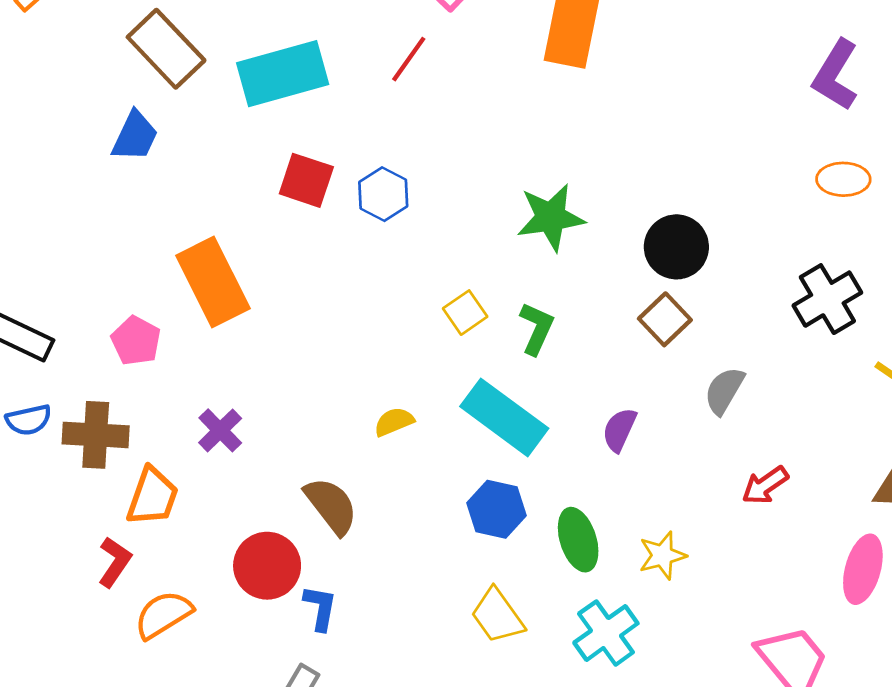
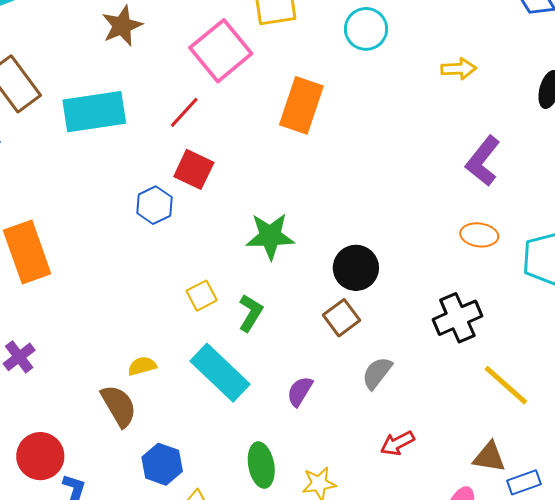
red square: (306, 180) -> (194, 169), moved
brown semicircle: (331, 506) -> (119, 406), moved
blue hexagon: (496, 509) -> (162, 464), moved

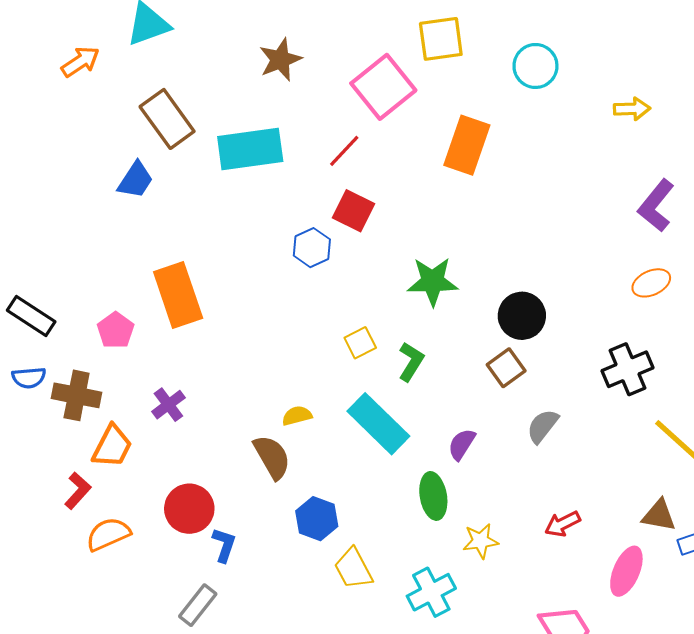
orange ellipse: (479, 235) -> (651, 283), turned -33
red arrow: (397, 443) -> (563, 524), moved
green ellipse: (261, 465) -> (433, 496), moved

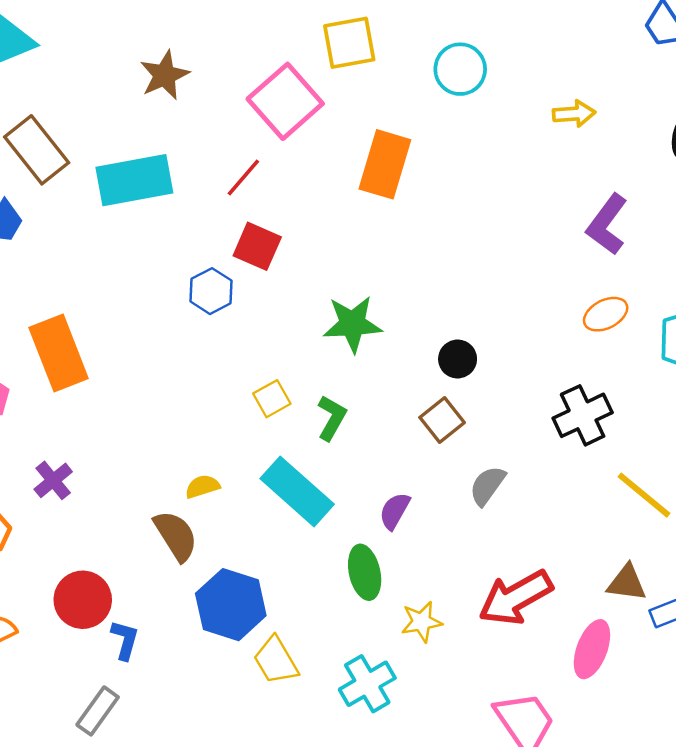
black circle: (522, 316) -> (458, 359), size x0.7
blue hexagon: (317, 519) -> (231, 605), size x1.4
red arrow: (563, 524) -> (516, 598), size x1.8

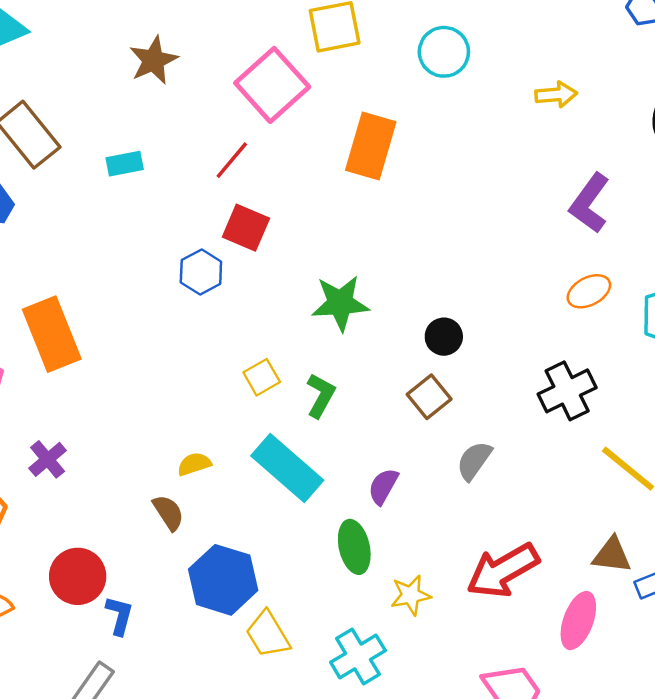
cyan rectangle: (134, 180) -> (125, 164), size x0.5
brown semicircle: (176, 536) -> (168, 513), size x0.7

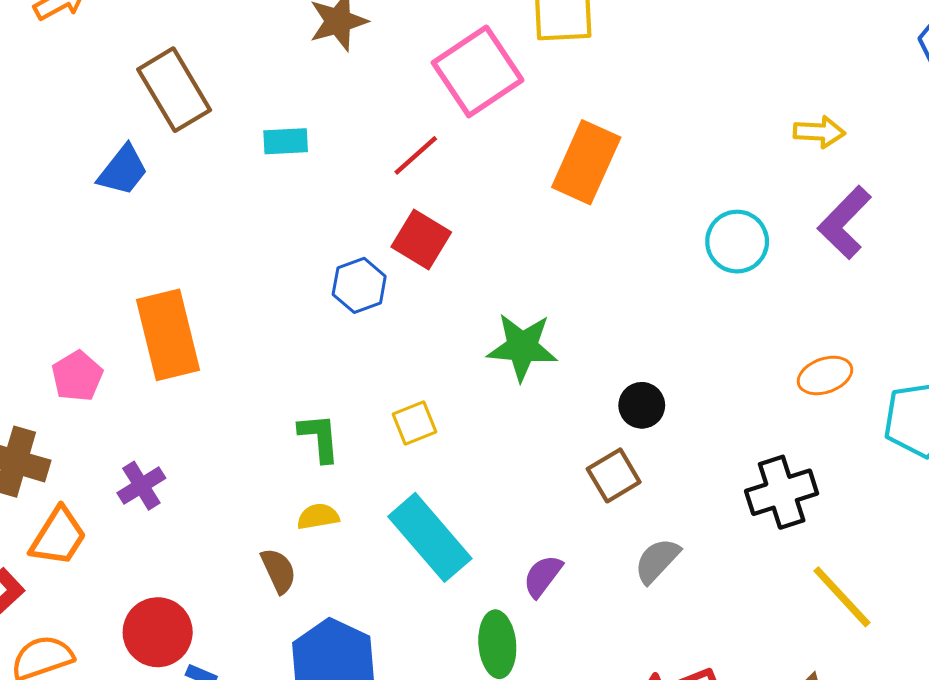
cyan circle: (444, 52) -> (737, 242), moved
purple L-shape: (590, 203) -> (845, 222), moved
green L-shape: (321, 395) -> (319, 438), moved, turned -42

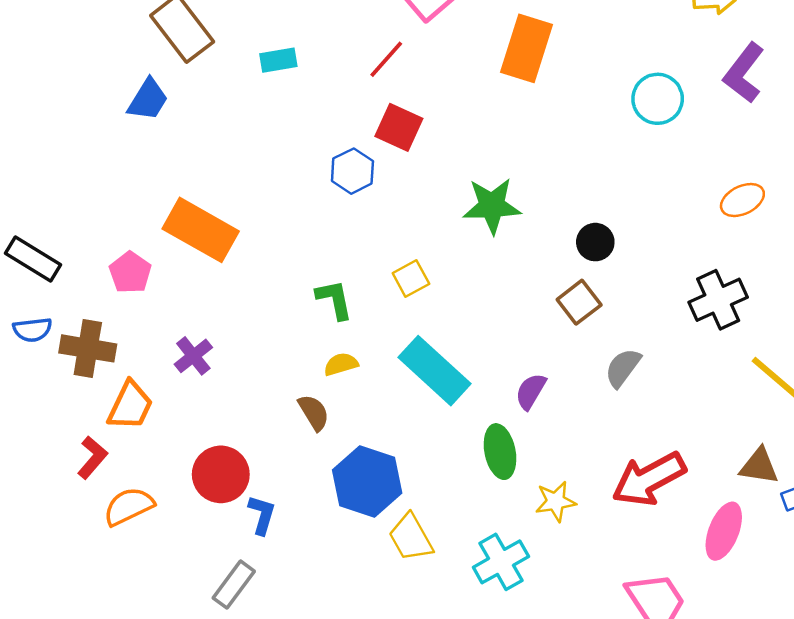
orange rectangle: (168, 335) -> (201, 230), turned -40

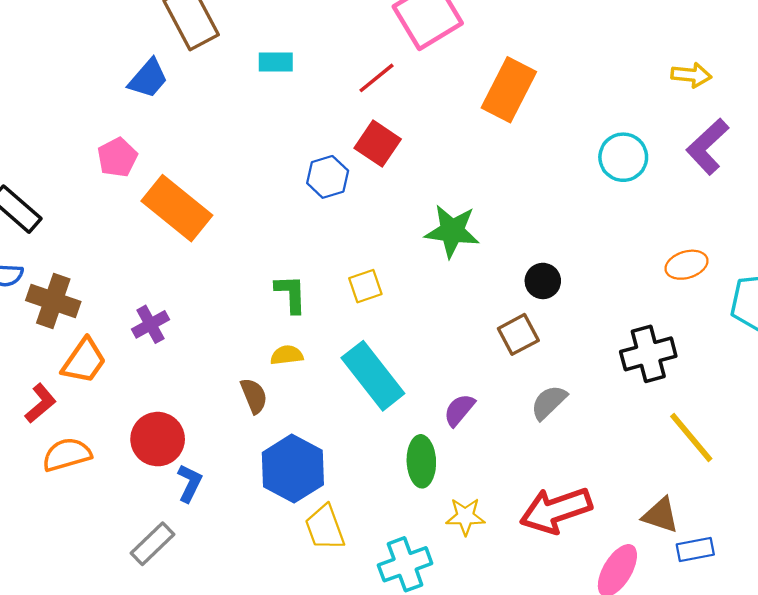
pink pentagon: (130, 273) -> (117, 157), moved

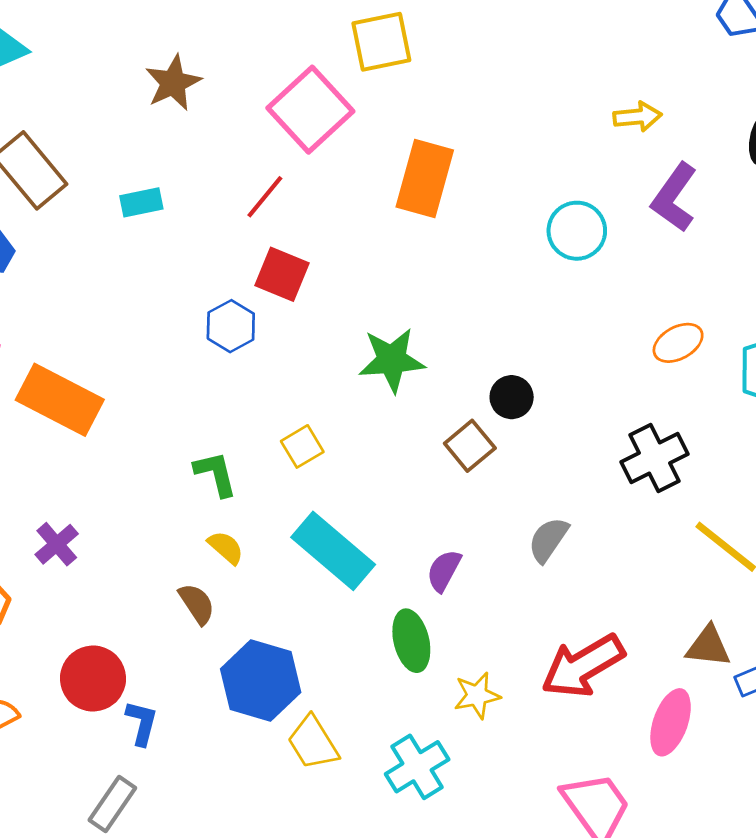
brown square: (518, 334) -> (470, 446), moved
yellow semicircle: (287, 355) -> (226, 547), turned 60

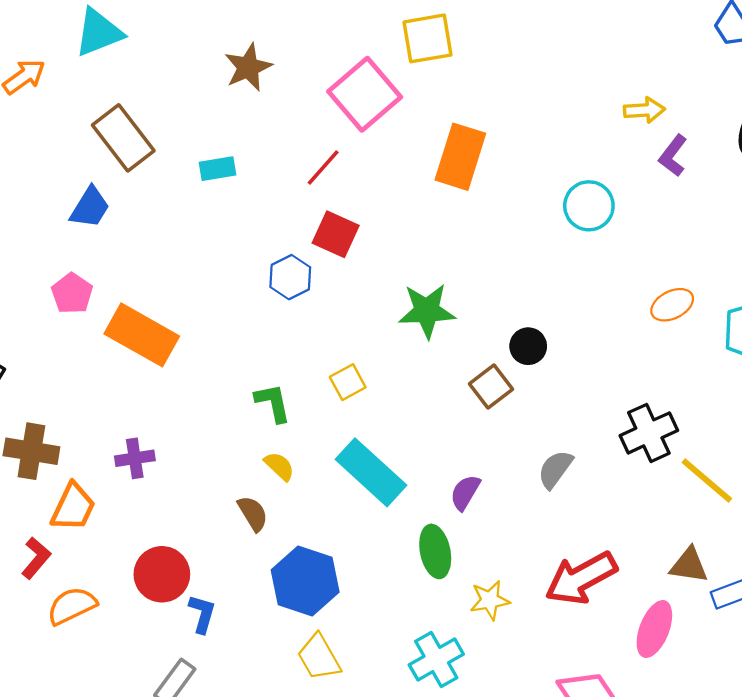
purple L-shape: (674, 197) -> (673, 156), moved, size x0.7
black cross: (654, 458) -> (649, 433), moved
purple cross: (57, 544) -> (135, 458), turned 30
yellow trapezoid: (313, 743) -> (319, 657), moved

